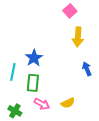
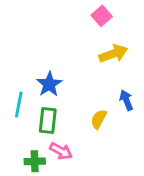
yellow arrow: (78, 37) -> (113, 54), turned -114
yellow semicircle: (68, 103) -> (99, 119), moved, turned 144
green cross: (15, 111) -> (35, 161), moved, turned -32

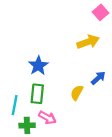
pink square: (102, 16) -> (101, 12), moved
blue arrow: (126, 100) -> (98, 78), turned 70
cyan line: (19, 105) -> (15, 105), moved

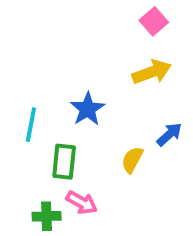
pink square: (101, 12) -> (154, 21), moved
blue star: (38, 66) -> (87, 109), moved
cyan line: (15, 105) -> (31, 125), moved

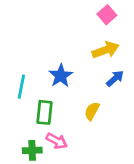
blue arrow: (169, 134) -> (115, 78), moved

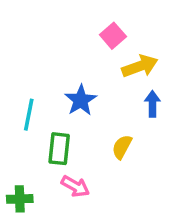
pink square: (107, 15) -> (113, 36), moved
blue arrow: (115, 78) -> (152, 104), turned -48
green cross: (32, 150) -> (20, 199), moved

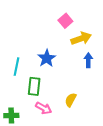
yellow semicircle: (122, 147) -> (71, 100), moved

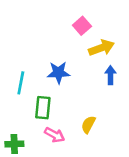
blue star: (47, 58) -> (58, 73), turned 30

